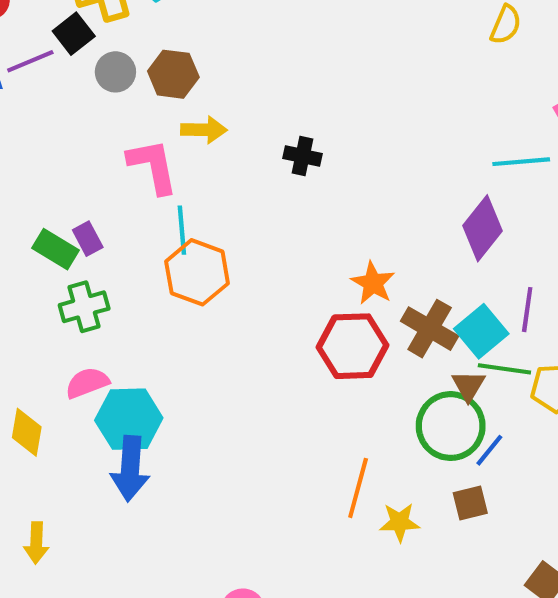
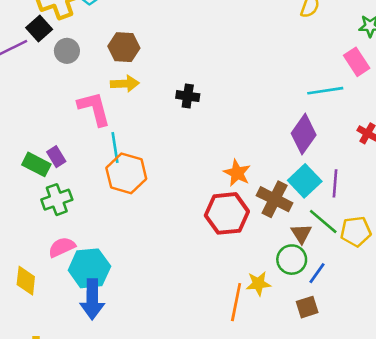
brown hexagon: (173, 74) -> (124, 47), moved
cyan square: (481, 331) -> (305, 181), moved
green line: (504, 369) -> (323, 221), turned 36
green circle: (451, 426) -> (292, 260), size x0.7
yellow star: (400, 522) -> (258, 284), moved

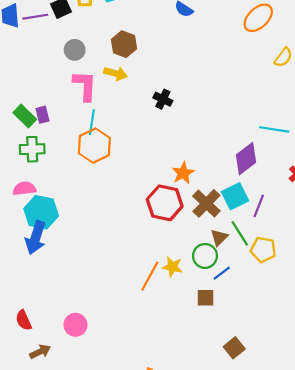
gray circle: (67, 51) -> (75, 50), moved

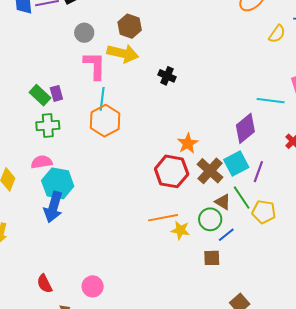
yellow arrow: (116, 73) -> (123, 53), size x1.4
brown triangle: (219, 238) -> (223, 202), turned -42
orange line: (150, 276) -> (163, 218), moved, turned 52

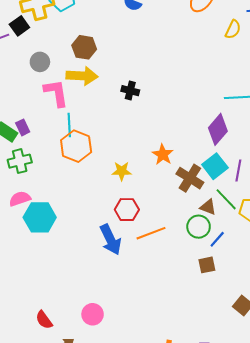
red hexagon: (172, 171) -> (127, 210), moved, size x0.7
blue arrow: (53, 207) -> (111, 240), moved, turned -32
yellow star: (180, 230) -> (122, 171), moved

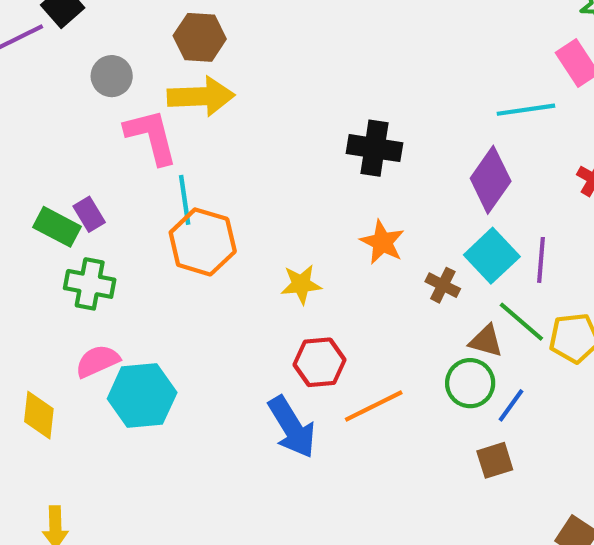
black cross: (130, 91) -> (375, 148), moved, size x1.4
green cross: (20, 161) -> (90, 284), turned 30
brown cross: (190, 178) -> (443, 285), size x0.6

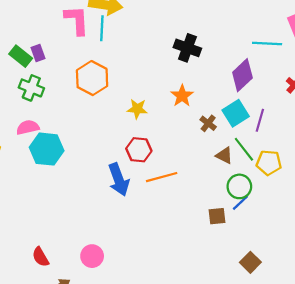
cyan line: (185, 200) -> (102, 28), moved
green circle: (470, 383) -> (239, 186), moved
blue line: (511, 405) -> (240, 203), moved

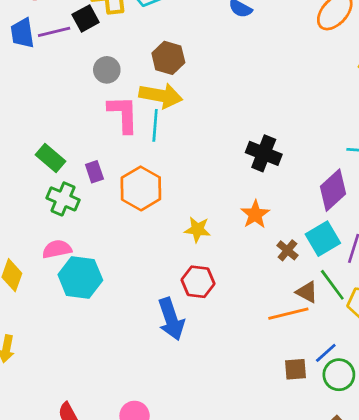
purple rectangle: (38, 53) -> (94, 172), moved
orange line: (162, 177) -> (288, 314), moved
green circle: (239, 186) -> (339, 375), moved

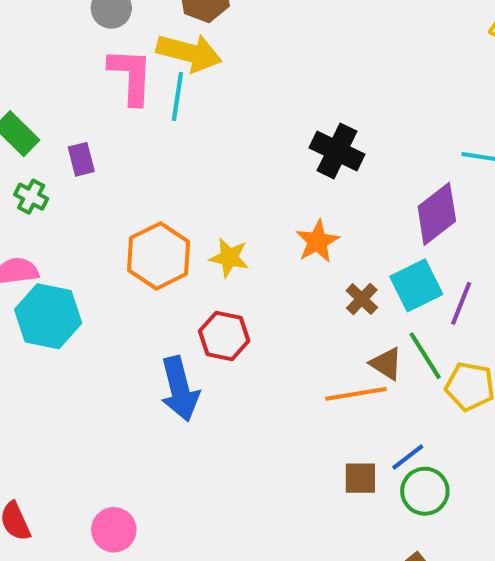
orange hexagon: (141, 188) -> (159, 256), moved
green cross: (63, 199) -> (31, 197), size x0.7

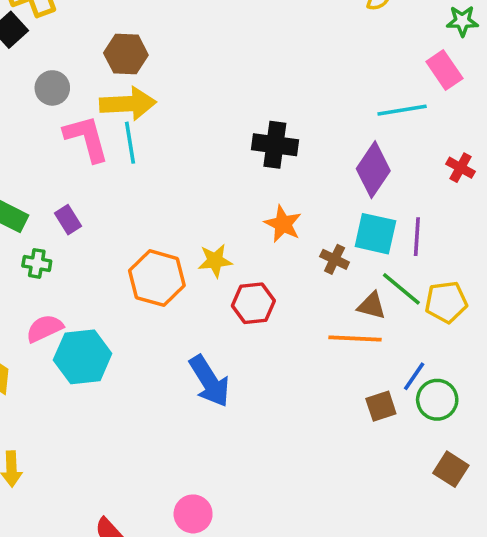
cyan square: (416, 285) -> (375, 234), turned -33
red hexagon: (224, 336) -> (253, 303), moved
orange line: (356, 394) -> (355, 338), turned 30

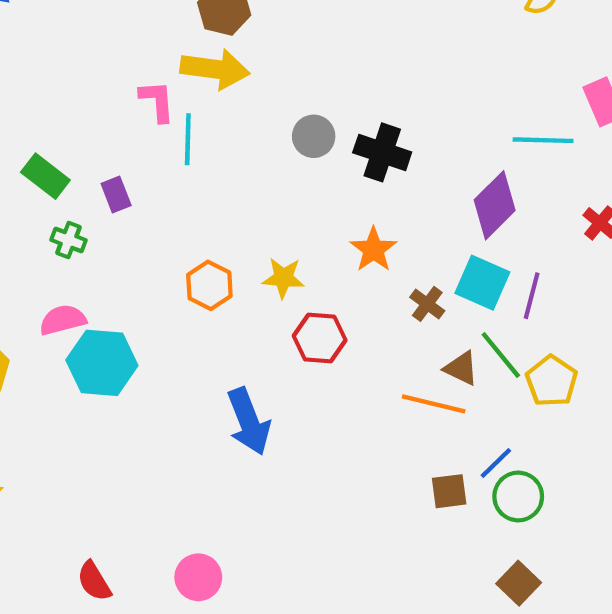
gray circle: (52, 88) -> (314, 136), moved
pink L-shape: (86, 138) -> (157, 101), size x0.7
cyan line: (130, 143) -> (188, 139), moved
orange hexagon: (157, 278) -> (209, 285), size x0.7
yellow pentagon: (446, 302) -> (552, 381), turned 30

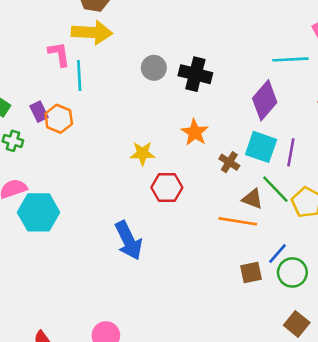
orange hexagon: (209, 285) -> (59, 119), moved

